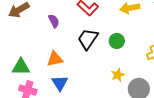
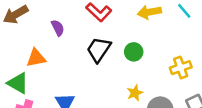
orange triangle: (55, 59) -> (36, 58), moved
green triangle: (21, 67) -> (18, 83), turned 30

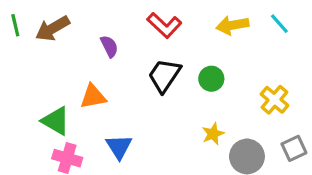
orange triangle: (36, 58) -> (93, 97), moved
yellow cross: (181, 68) -> (275, 100), turned -30

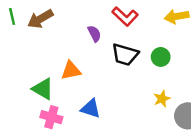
purple semicircle: (109, 46) -> (94, 34), moved
black trapezoid: (164, 75) -> (125, 54), turned -108
blue triangle: (119, 147) -> (91, 109), turned -40

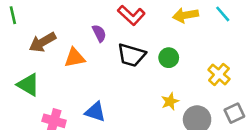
brown arrow: (40, 19) -> (42, 42), moved
orange triangle: (71, 70) -> (75, 58), moved
green triangle: (43, 89) -> (28, 85), moved

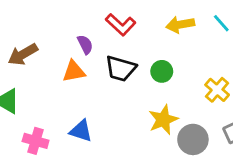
orange triangle: (75, 58) -> (74, 71), moved
yellow star: (170, 101) -> (163, 120), size x1.5

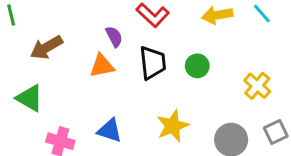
black trapezoid: (121, 69) -> (153, 63), turned -112
yellow star: (163, 120) -> (173, 126), moved

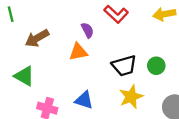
black trapezoid: (153, 63) -> (124, 66), moved, turned 80
green circle: (197, 66) -> (156, 66), moved

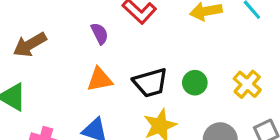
orange triangle: (78, 52) -> (100, 80), moved

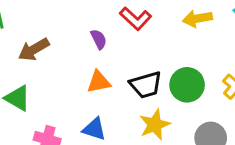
green circle: (195, 83) -> (187, 85), size x1.5

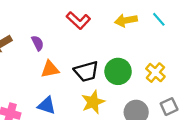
purple semicircle: (99, 39) -> (38, 43), moved

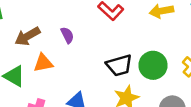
orange triangle: (50, 69) -> (43, 63), moved

